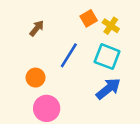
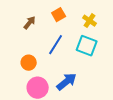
orange square: (89, 18) -> (59, 15), moved
blue arrow: (108, 89) -> (67, 82), moved

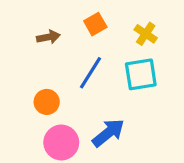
brown arrow: (30, 23) -> (48, 37), turned 40
cyan square: (87, 46) -> (141, 74), turned -30

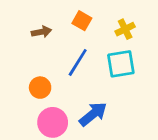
orange square: (95, 24) -> (82, 21), turned -30
yellow cross: (146, 34) -> (125, 29), turned 30

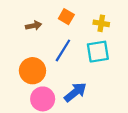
yellow cross: (125, 29) -> (101, 23), turned 35
orange circle: (40, 88) -> (32, 71), size x1.5

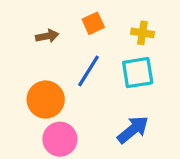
orange square: (66, 17) -> (93, 23), turned 35
blue arrow: (75, 92) -> (133, 130), moved

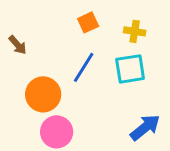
brown arrow: (47, 36) -> (18, 45), moved, turned 60
blue arrow: (133, 130) -> (145, 127), moved

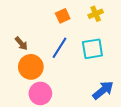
yellow cross: (135, 31) -> (96, 14), moved, turned -32
brown arrow: (18, 45) -> (21, 44), moved

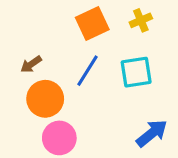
orange square: (63, 16) -> (92, 24), size x1.5
brown arrow: (21, 44) -> (31, 64), turned 96

